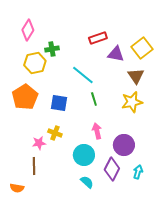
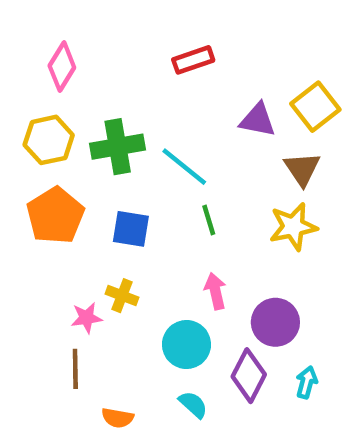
red rectangle: (98, 38) -> (193, 60), moved
green cross: (52, 49) -> (118, 147), moved, size x1.6
yellow hexagon: (35, 63) -> (49, 140), moved
orange semicircle: (17, 188) -> (118, 418), moved

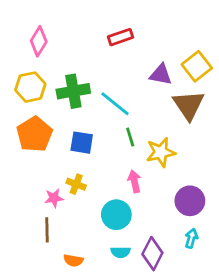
brown triangle: (302, 169) -> (188, 105), size x1.4
yellow star: (293, 227) -> (161, 152), moved
purple circle: (275, 322) -> (190, 201), moved
purple diamond: (249, 376) -> (152, 254), moved
cyan semicircle: (193, 405) -> (121, 252), turned 138

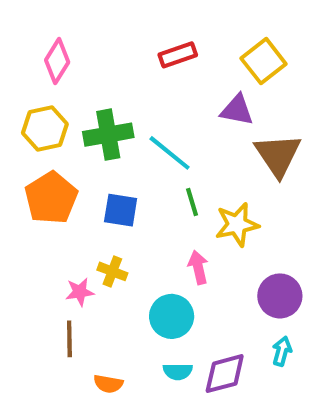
yellow square: (197, 66) -> (264, 61), moved
purple diamond: (152, 254) -> (225, 374), turned 48

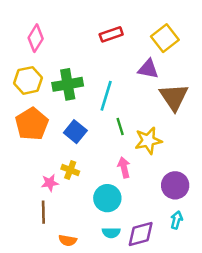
cyan line: (170, 153) -> (106, 96), turned 68
blue square: (121, 210) -> (75, 132), turned 30

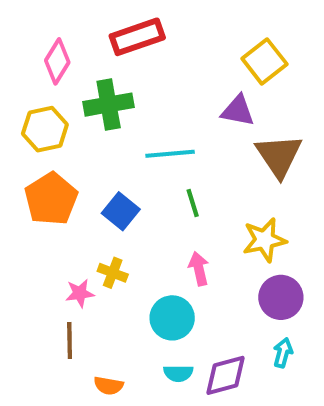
red rectangle: (111, 34) -> (137, 37), moved, size x1.4
green cross: (68, 84) -> (109, 105), moved
cyan line: (106, 96) -> (170, 154), turned 68
yellow star: (148, 141) -> (264, 240), moved

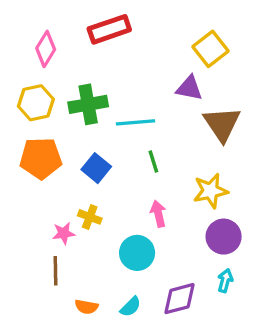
green cross: (109, 105) -> (88, 104), moved
orange pentagon: (51, 199) -> (41, 158), turned 30
cyan semicircle: (178, 373) -> (131, 307), moved, turned -45

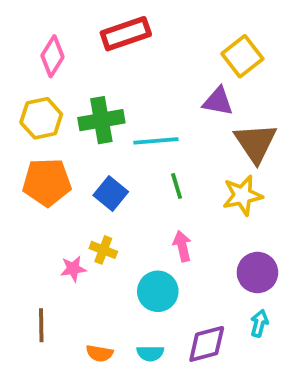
yellow star: (210, 191) -> (242, 195), moved
brown line: (55, 271) -> (41, 325), moved
cyan semicircle: (131, 307) -> (150, 353), turned 45

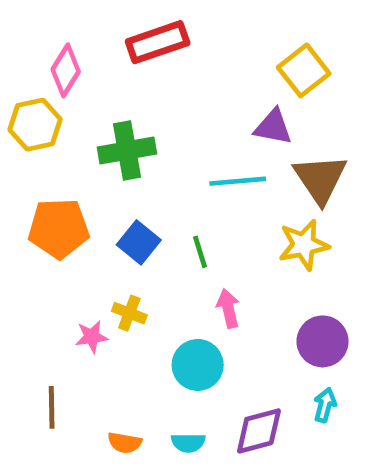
yellow hexagon: (41, 118) -> (35, 125), moved
cyan line: (156, 141) -> (238, 181), moved
green line: (177, 186) -> (200, 252), moved

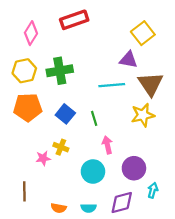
yellow hexagon: (35, 125) -> (24, 71), moved
purple circle: (323, 341) -> (134, 168), moved

